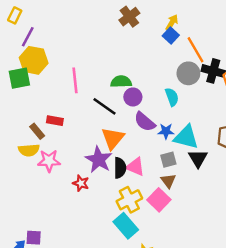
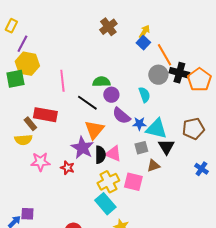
red rectangle: (55, 121) -> (45, 115), size x1.6
pink star: (49, 161) -> (40, 162), moved
brown triangle: (168, 181) -> (153, 166), moved, turned 48
pink square: (159, 200) -> (133, 182), turned -30

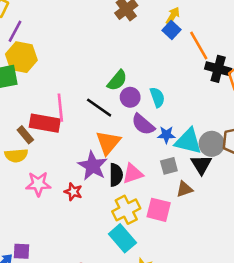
gray circle: (158, 75) -> (212, 144), moved
pink line: (62, 81) -> (60, 108), moved
green semicircle: (101, 82) -> (117, 80), turned 132
cyan semicircle: (144, 95) -> (157, 97), moved
pink triangle: (113, 154) -> (133, 174), turned -42

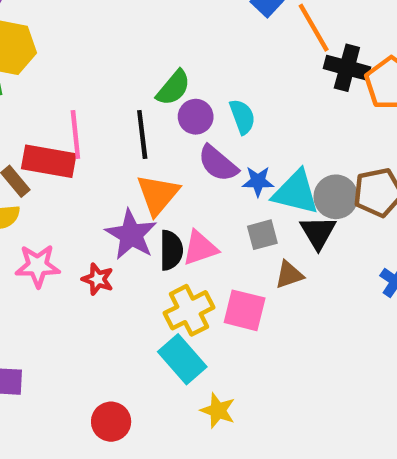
black line: (99, 108) -> (142, 135), turned 48

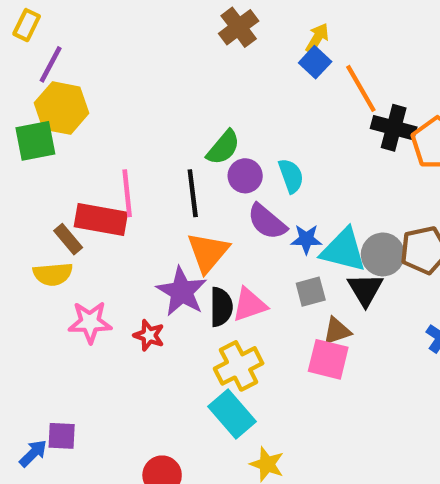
pink square: (245, 310) -> (328, 359), moved

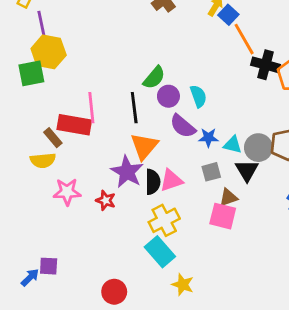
blue square: (315, 62) -> (228, 15), moved
purple line: (51, 64) -> (41, 23), turned -40
cyan triangle: (343, 250) -> (233, 145), size x0.6

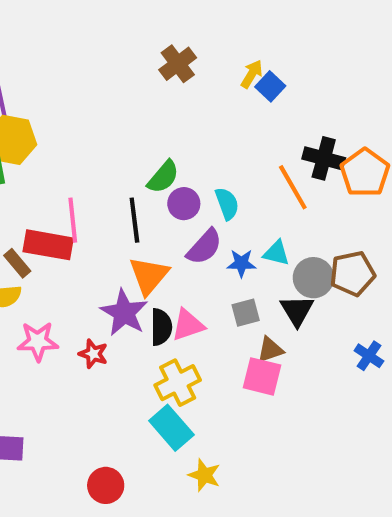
orange line: (244, 39) -> (293, 187), moved
purple semicircle: (183, 126) -> (204, 247), turned -88
cyan triangle: (233, 145) -> (276, 253), moved

